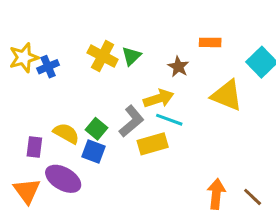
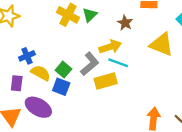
blue cross: (48, 67) -> (27, 56), moved

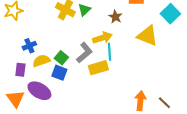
cyan line: (118, 63) -> (109, 52), turned 66
yellow semicircle: (41, 73) -> (41, 61), turned -48

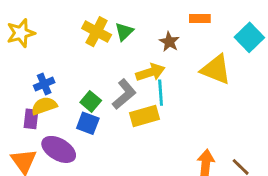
yellow semicircle: (41, 61) -> (44, 106), moved

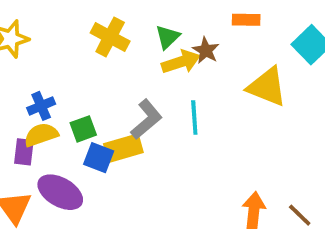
green triangle: (124, 32) -> (168, 37), moved
yellow arrow: (150, 72) -> (181, 62), moved
green square: (91, 101) -> (83, 129), moved, turned 30
yellow rectangle: (145, 116) -> (123, 148), moved

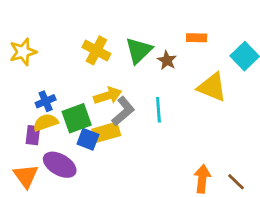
green triangle: (168, 37) -> (139, 50), size x1.5
yellow arrow: (181, 62) -> (108, 96), moved
green square: (83, 129) -> (77, 118), size x1.5

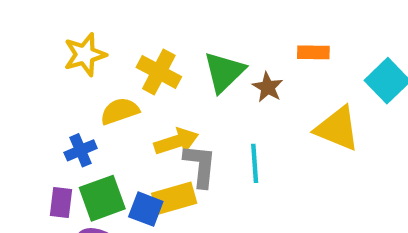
yellow star: (23, 52) -> (85, 55), moved
gray L-shape: (123, 111) -> (200, 166), turned -44
green square: (77, 118) -> (102, 198), moved
yellow semicircle: (46, 122) -> (120, 111), moved

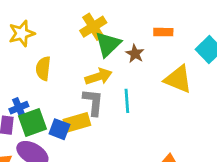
yellow cross: (159, 72) -> (93, 27), moved, turned 30
yellow semicircle: (120, 111) -> (43, 68), turned -65
yellow arrow: (176, 142) -> (99, 77), moved
blue cross: (81, 150) -> (19, 108), moved

